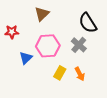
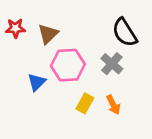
brown triangle: (42, 14) -> (48, 34), moved
red star: (12, 32) -> (15, 28), moved

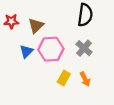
black semicircle: (125, 32) -> (85, 15), moved, turned -140
blue triangle: (37, 82) -> (26, 51), moved

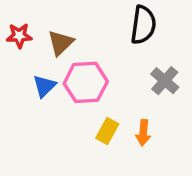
gray cross: (84, 48) -> (165, 81), moved
orange arrow: (85, 79) -> (143, 133), turned 32

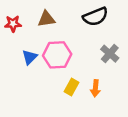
black semicircle: (143, 25) -> (95, 17), turned 60
brown triangle: (61, 43) -> (46, 19), moved, turned 36

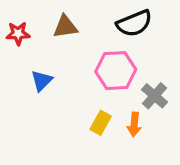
gray cross: (110, 54) -> (154, 96), moved
pink hexagon: (57, 55) -> (116, 71), moved

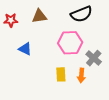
blue triangle: (42, 81) -> (25, 49), turned -48
yellow rectangle: (101, 123) -> (61, 74), turned -32

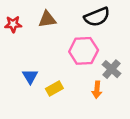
blue triangle: (25, 49) -> (30, 76), moved, turned 32
yellow rectangle: (61, 74) -> (54, 89), moved, turned 64

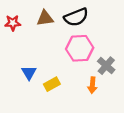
black semicircle: (97, 17) -> (76, 17), moved

